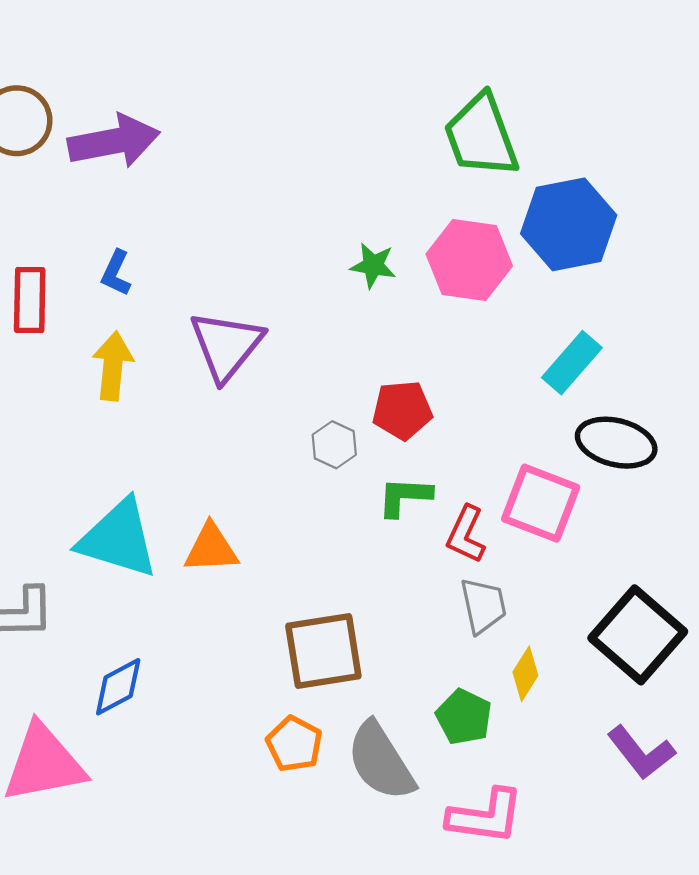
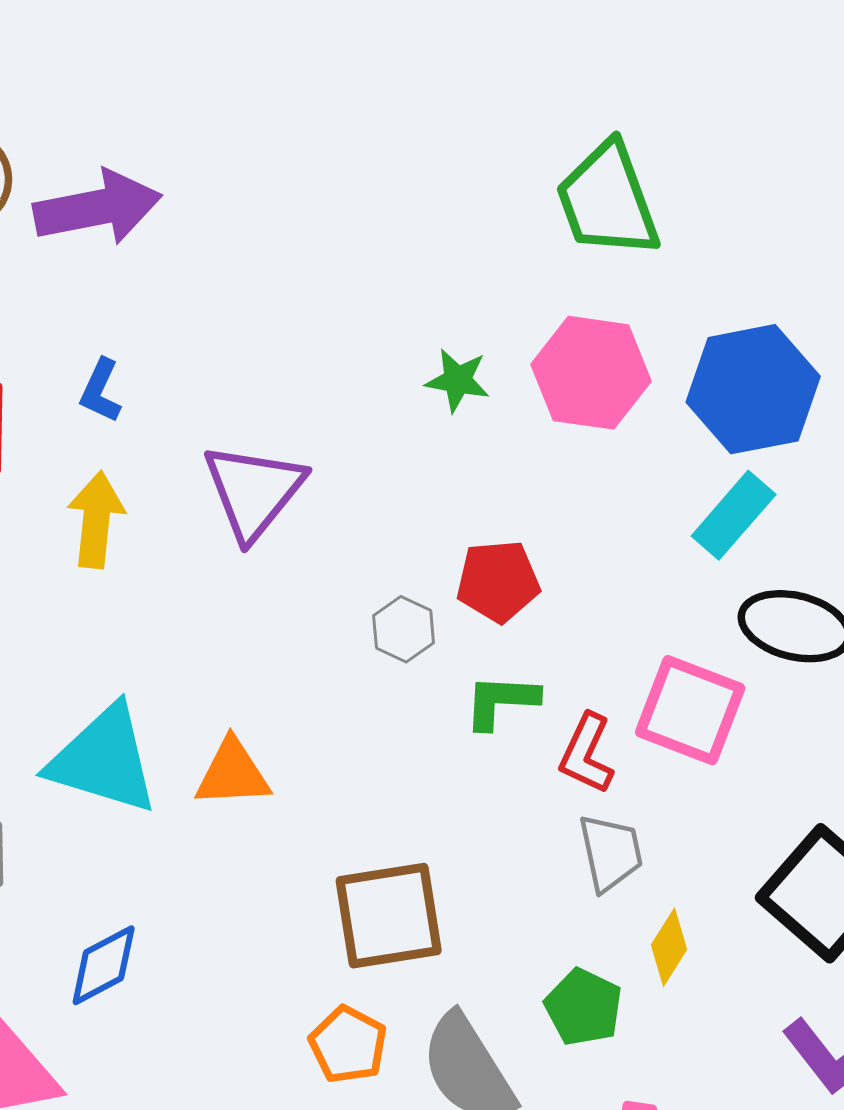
blue hexagon: (569, 224) -> (753, 389), moved

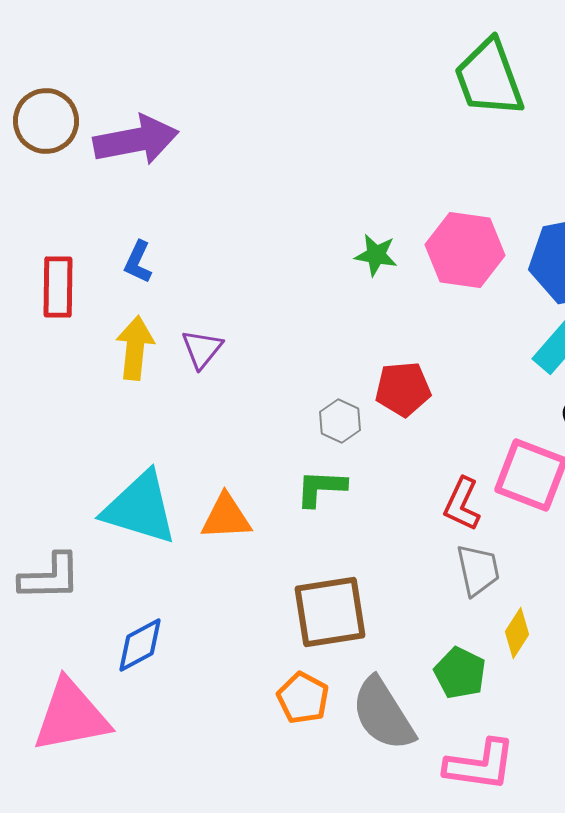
green trapezoid: (608, 200) -> (489, 78), moved
purple triangle: (254, 491) -> (202, 349), moved, size x0.6
green L-shape: (501, 701) -> (321, 488), moved

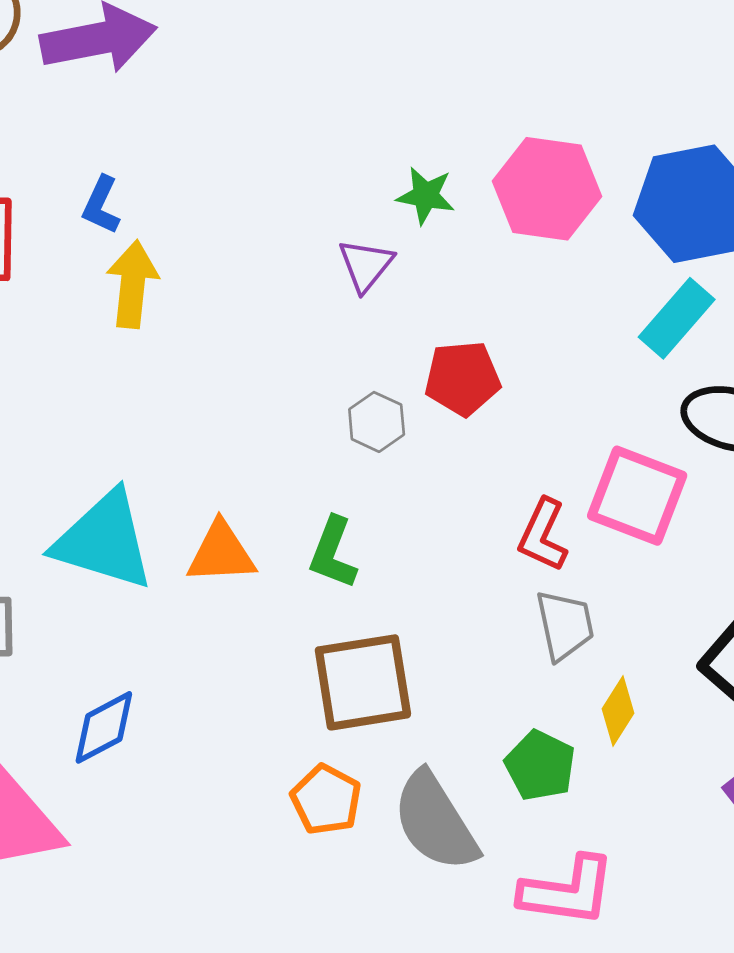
yellow arrow: (135, 348) -> (132, 284), moved
purple triangle: (202, 349) -> (366, 265), moved
green L-shape: (321, 488) -> (333, 553), moved, turned -72

